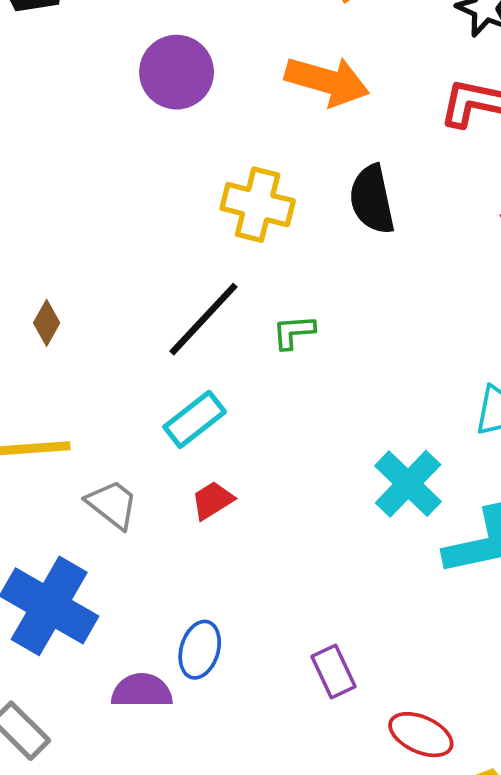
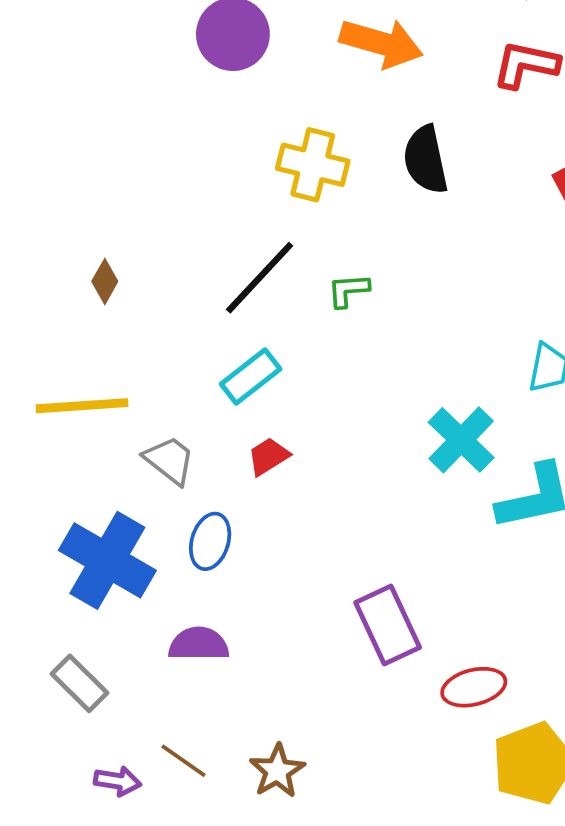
blue ellipse: (200, 650) -> (210, 541), moved
purple rectangle: (333, 672) -> (388, 625), size x1.5
red ellipse: (421, 735) -> (474, 687), turned -38

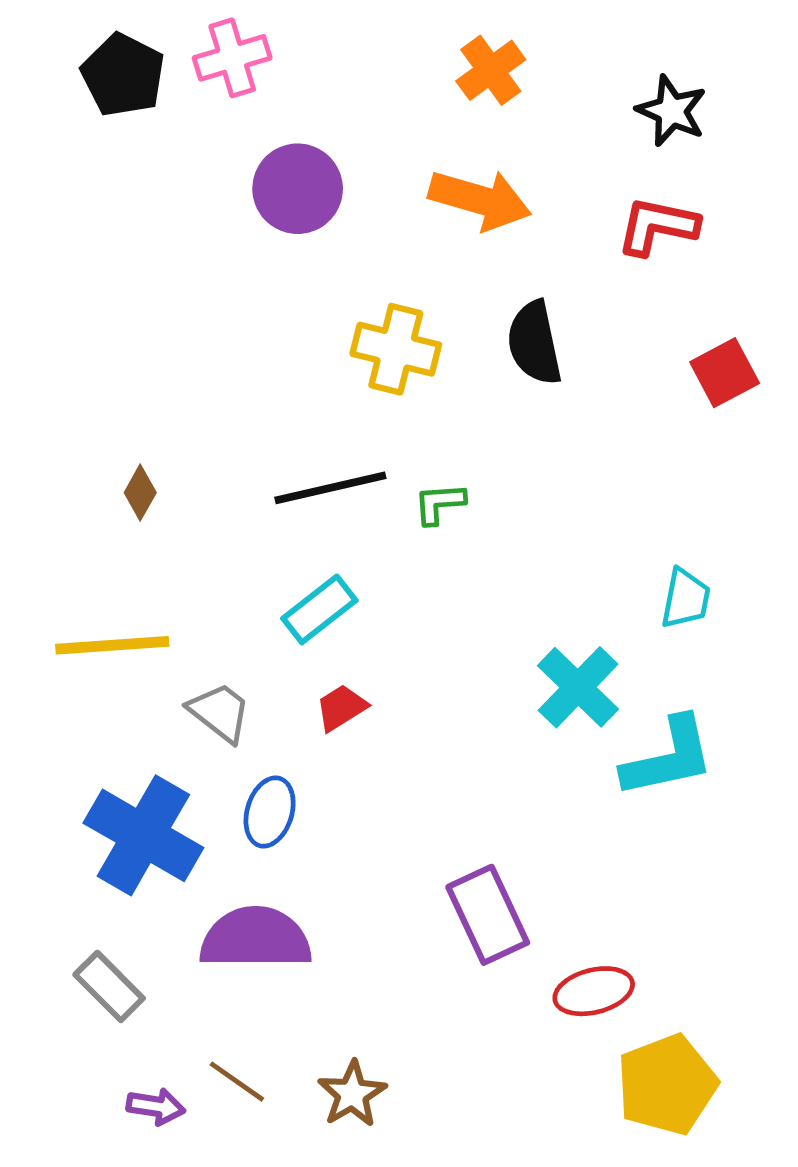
black line: (260, 278) -> (330, 488), turned 34
purple semicircle: (199, 644) -> (256, 938), size x1.5

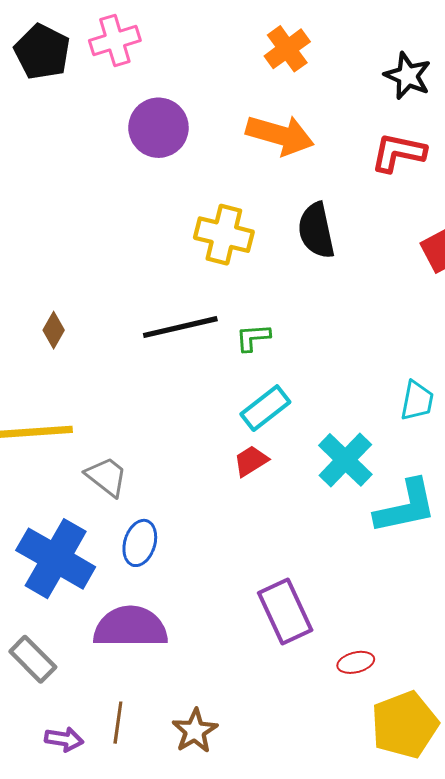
cyan rectangle: (319, 609) -> (265, 408), moved
red trapezoid: (341, 708) -> (251, 461), moved
red ellipse: (594, 991) -> (356, 662), size x0.7
brown line: (237, 1082) -> (118, 723), turned 63

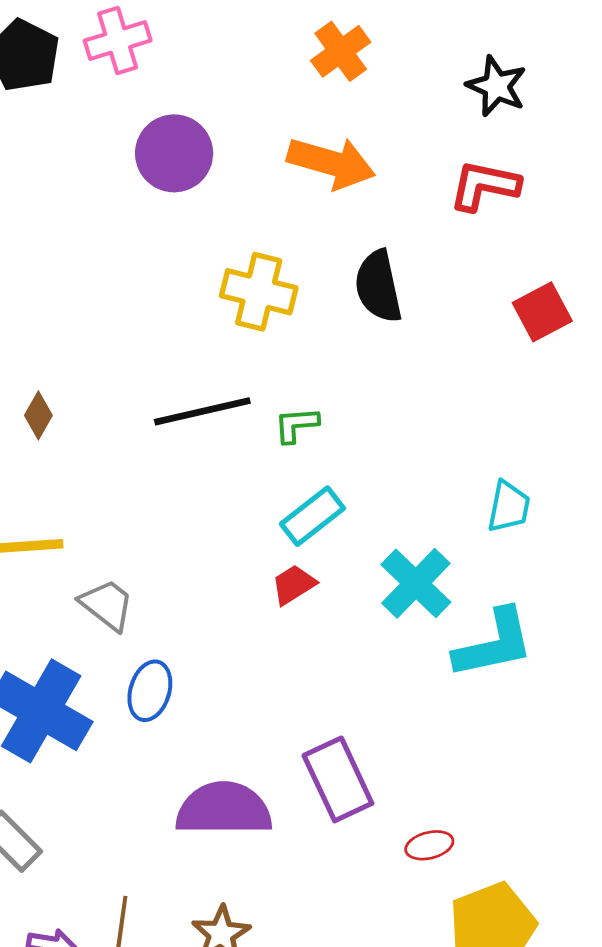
purple semicircle: (130, 627) -> (224, 809), moved

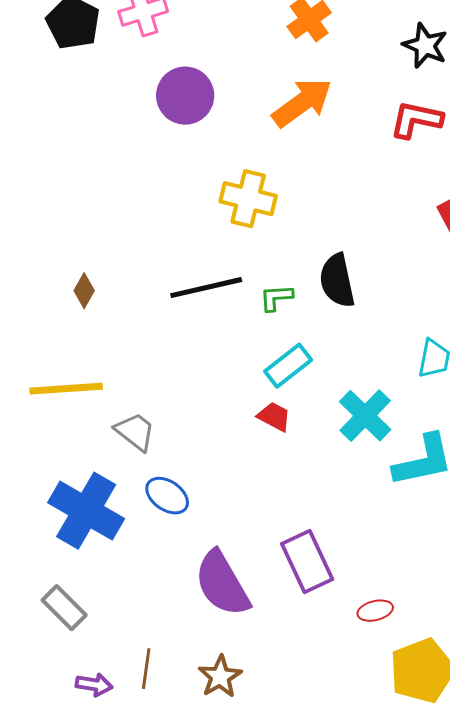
orange arrow: (331, 163) -> (302, 103), turned -52
black semicircle: (378, 286) -> (337, 281), moved
red trapezoid: (294, 585) -> (274, 417), turned 60
blue ellipse: (150, 691) -> (167, 496), turned -72
purple semicircle: (224, 809) -> (222, 584), turned -120

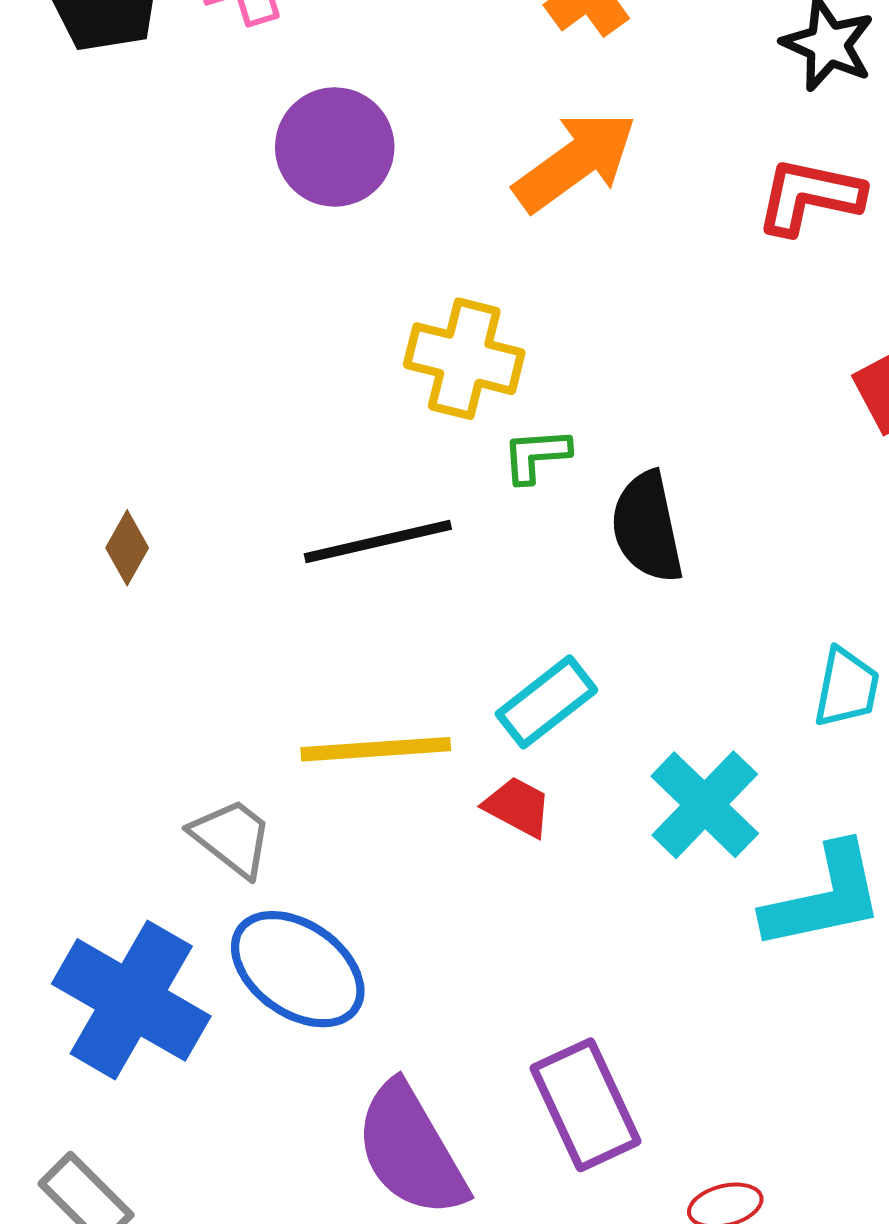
green L-shape: (276, 298) -> (536, 455), moved
yellow line: (66, 389) -> (376, 749), moved
blue ellipse: (167, 496) -> (298, 969), size x1.5

